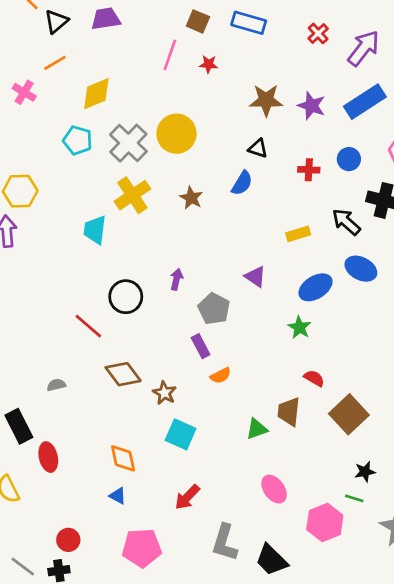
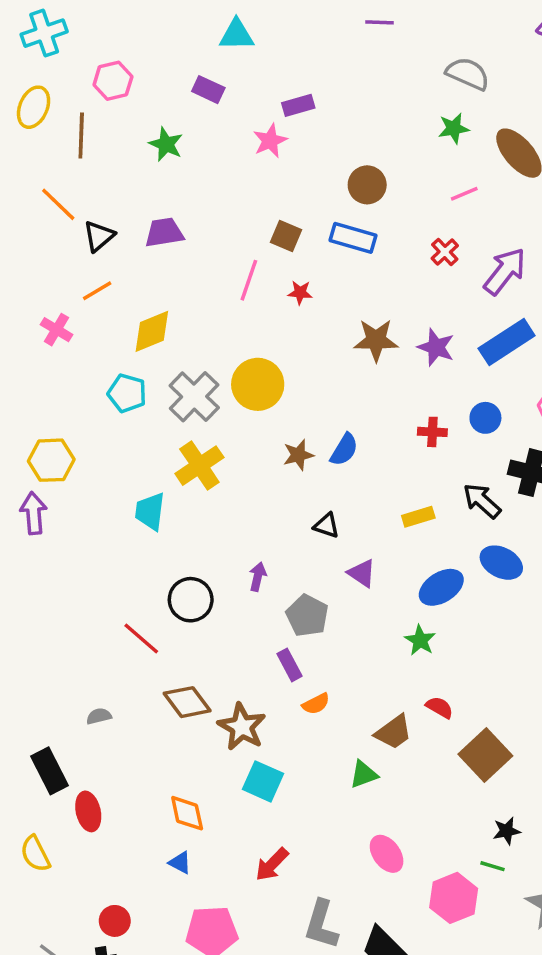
black triangle: (258, 148) -> (327, 526), moved
brown star: (191, 198) -> (298, 455), moved, turned 30
brown star: (164, 393) -> (242, 727), size x1.5
brown trapezoid: (289, 412) -> (394, 732), moved, turned -132

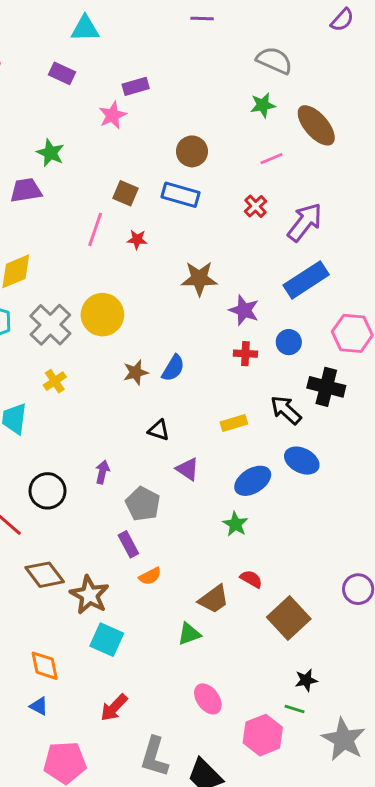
green star: (166, 144) -> (50, 153), moved
purple star: (436, 347) -> (244, 310), moved
yellow cross: (199, 466) -> (55, 381), size x0.6

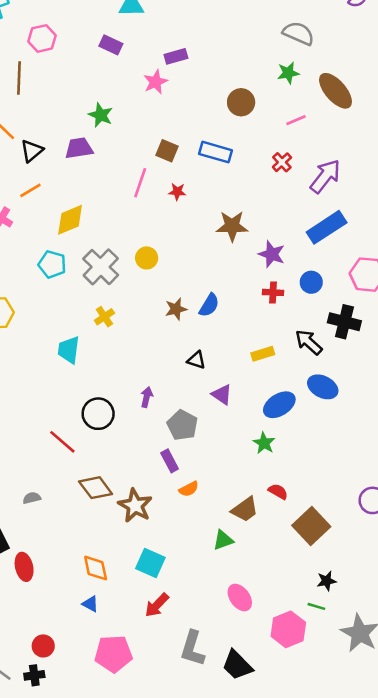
brown circle: (192, 151) -> (241, 102), moved
yellow circle: (102, 315) -> (147, 258), size x0.6
cyan square: (107, 640) -> (150, 563), moved

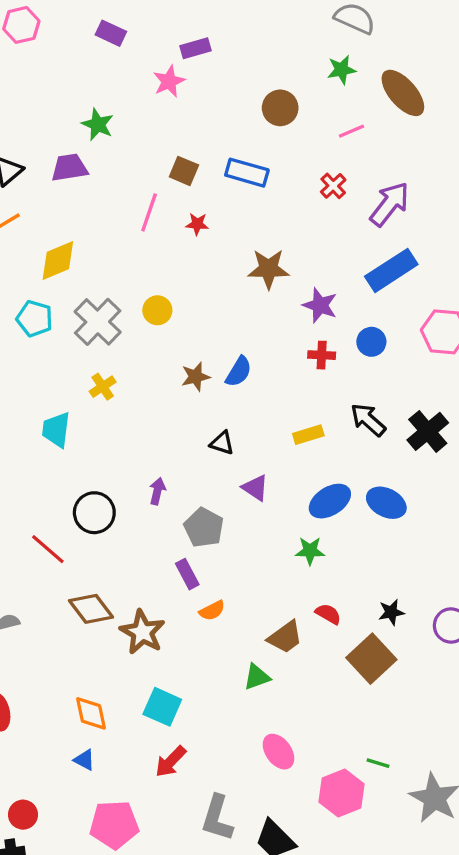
black cross: (344, 322) -> (428, 431), moved, turned 36
blue ellipse: (323, 387) -> (386, 503), moved
green star: (264, 443) -> (310, 551), turned -30
black star: (327, 581) -> (391, 612), moved

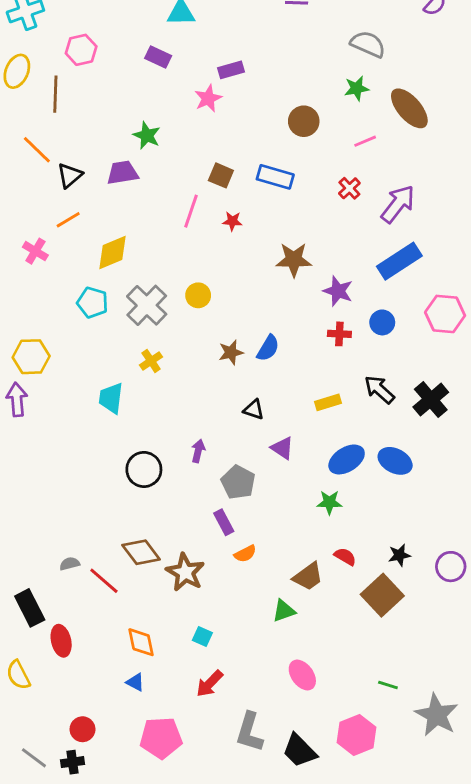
red line: (48, 549) -> (104, 581), moved
cyan square: (162, 707) -> (202, 636), size x0.6
pink hexagon: (342, 793) -> (357, 735), moved

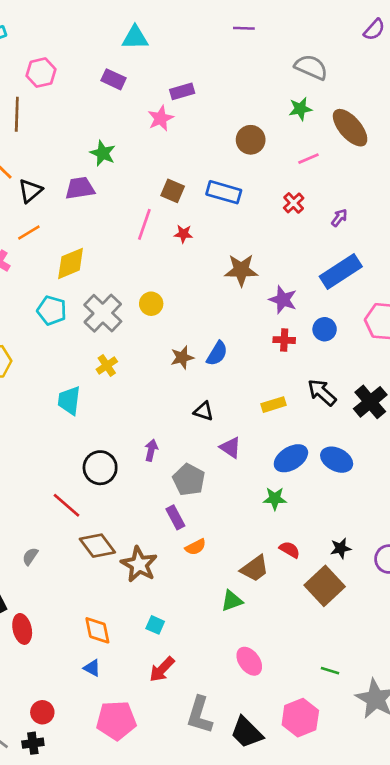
purple arrow: (398, 204) -> (339, 218), size x0.5
gray semicircle: (70, 564) -> (30, 556), turned -42
red line: (104, 581) -> (67, 505), moved

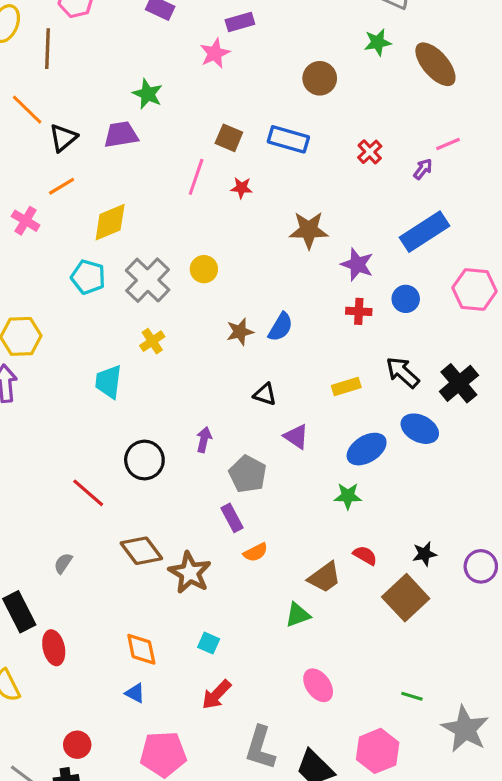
pink line: (308, 159) -> (448, 144), moved
blue ellipse: (337, 460) -> (420, 429), moved
red line: (67, 505) -> (88, 493), moved

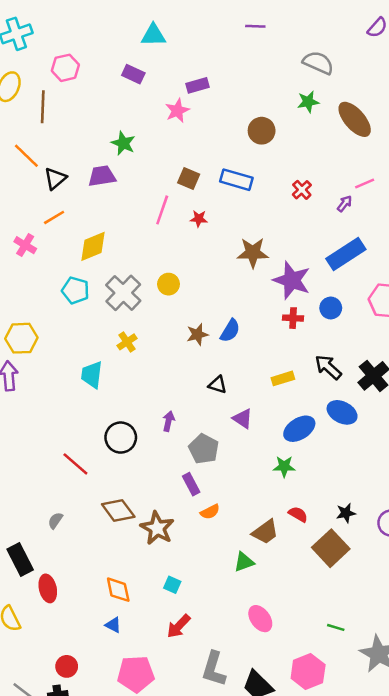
purple star: (357, 264) -> (292, 280), size x1.4

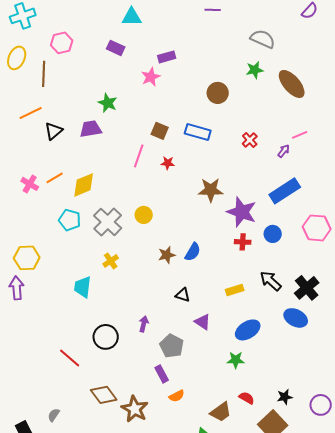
orange line: (26, 156) -> (31, 113), turned -70
orange line: (54, 217) -> (55, 178), moved
blue ellipse: (342, 412) -> (296, 318), moved
gray semicircle: (55, 521) -> (54, 415), moved

